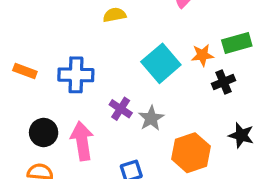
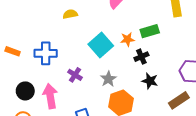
gray star: (151, 118) -> (108, 79), moved
black star: (241, 135) -> (150, 81), moved

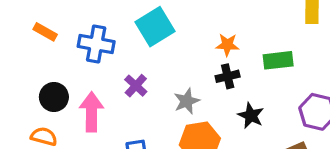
green rectangle: (150, 31) -> (278, 60), moved
cyan square: (101, 45) -> (155, 27), moved
black cross: (141, 57) -> (228, 76), moved

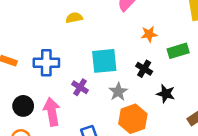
cyan square: (155, 27) -> (104, 61), moved, turned 36
orange star: (227, 45) -> (149, 34), moved
black cross: (228, 76) -> (144, 69), turned -35

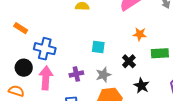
cyan square: (104, 61) -> (98, 47), size x0.6
blue cross: (46, 63) -> (45, 49), moved
purple cross: (80, 87) -> (76, 74), moved, turned 32

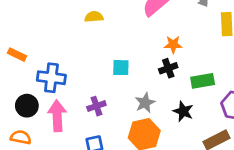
green rectangle: (160, 53) -> (203, 81), moved
black cross: (129, 61) -> (168, 68), moved, turned 32
gray star: (103, 75) -> (145, 103), moved

